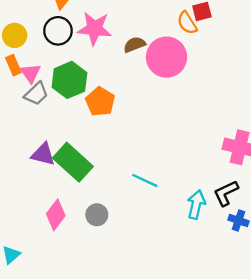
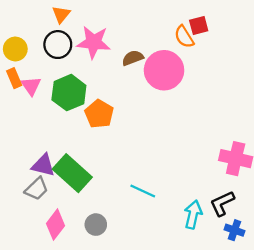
gray trapezoid: (36, 94) -> (37, 189), moved

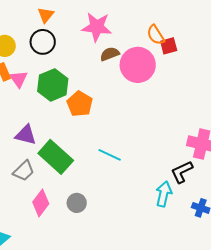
red square: (199, 26) -> (169, 46), moved
pink star: (94, 42) -> (97, 27), moved
purple triangle: (43, 165) -> (26, 135), moved
cyan line: (143, 191) -> (110, 155), moved
black L-shape: (222, 203) -> (182, 172), moved

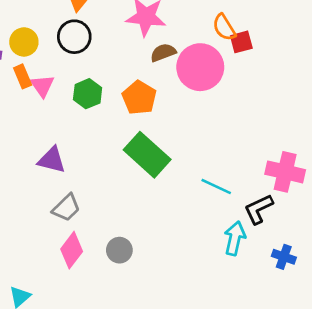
green hexagon: (53, 85) -> (88, 94), size x0.7
orange pentagon: (80, 104) -> (139, 98), moved
cyan line: (110, 155) -> (216, 187), moved
green rectangle: (56, 157) -> (147, 155), moved
gray trapezoid: (24, 171) -> (66, 208), moved

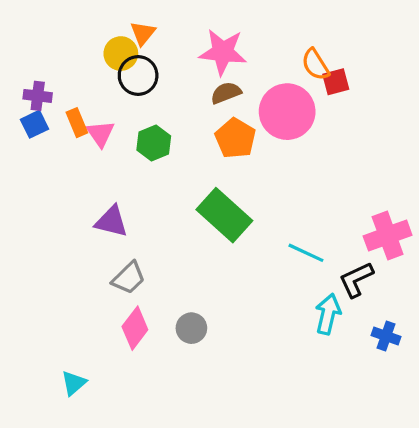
yellow circle: (24, 42) -> (121, 54), moved
brown semicircle: (163, 53) -> (226, 93), moved
orange pentagon: (139, 98) -> (235, 138), moved
pink cross: (285, 172) -> (388, 236), turned -33

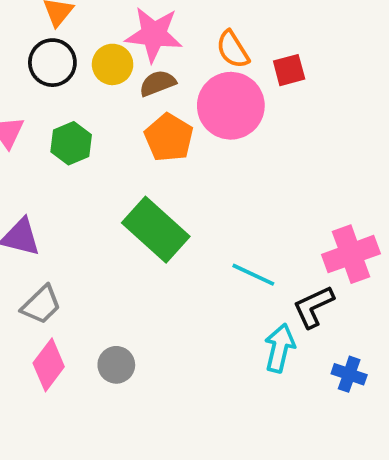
yellow circle: (121, 54) -> (113, 64), moved
orange semicircle: (315, 65) -> (233, 49), moved

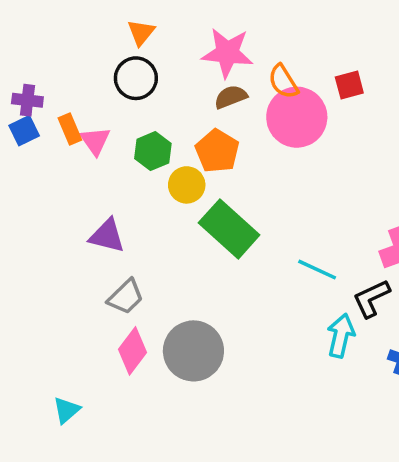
orange semicircle: (233, 49) -> (283, 82), moved
yellow circle: (113, 64) -> (187, 185), moved
orange pentagon: (169, 138) -> (217, 151), moved
gray circle: (116, 365) -> (193, 351), size x1.8

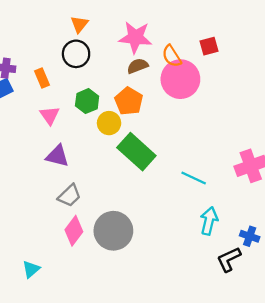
red square: (349, 85) -> (209, 46), moved
orange rectangle: (70, 129) -> (42, 78), moved
pink triangle: (95, 141) -> (50, 115), moved
black L-shape: (371, 298) -> (229, 259), moved

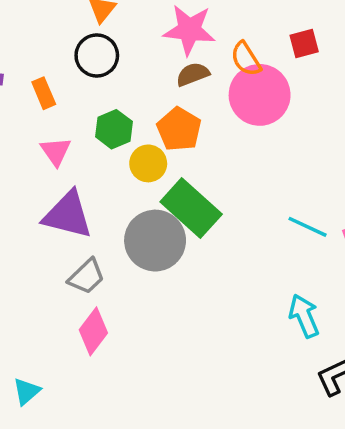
purple triangle: (57, 156) -> (68, 215), size x1.4
cyan line: (194, 178) -> (308, 227), moved
cyan arrow: (209, 221) -> (304, 316), turned -36
gray circle: (113, 231) -> (155, 241), moved

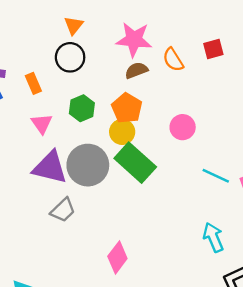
pink circle: (260, 95) -> (183, 127), moved, size x0.6
yellow circle: (148, 163) -> (122, 132), moved
gray circle: (155, 241) -> (88, 165), moved
pink diamond: (93, 331) -> (117, 257), moved

